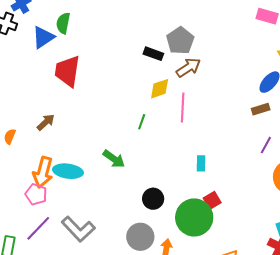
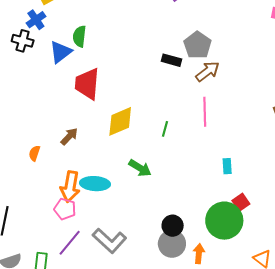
yellow diamond: (160, 89) -> (120, 121), moved, size x1.4
black circle: (153, 199) -> (173, 226), moved

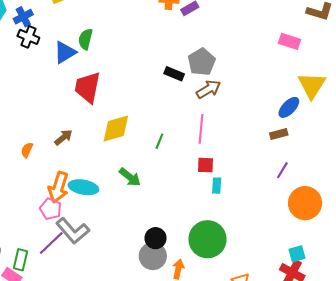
blue cross: (36, 20) -> (23, 17), moved
red square: (241, 202) -> (205, 165), moved, turned 30
gray L-shape: (110, 241) -> (73, 231), moved

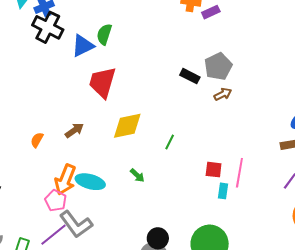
black cross: (28, 37) -> (48, 27), size x1.4
brown arrow: (209, 89) -> (223, 94), size x0.7
pink line: (201, 129) -> (239, 173), moved
green arrow: (130, 177) -> (137, 175), size x0.7

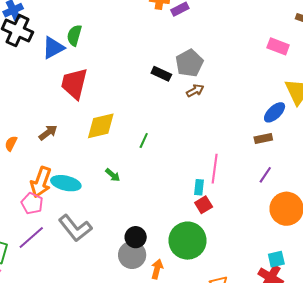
red square: (214, 170) -> (204, 205), moved, turned -36
gray L-shape: (76, 224) -> (75, 228), moved

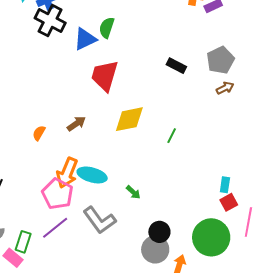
black rectangle: (161, 74) -> (176, 66), moved
pink line: (215, 169) -> (248, 222), moved
green arrow: (113, 175) -> (133, 192), moved
pink pentagon: (32, 203) -> (57, 194), size x1.4

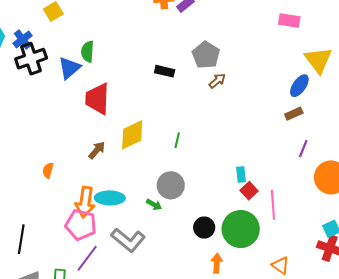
black cross: (50, 20) -> (31, 59), turned -32
brown arrow: (76, 124) -> (97, 150), moved
black circle: (159, 232) -> (204, 228), moved
gray circle: (155, 249) -> (171, 185), moved

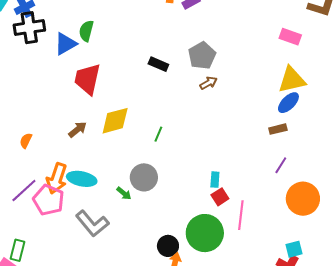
yellow triangle: (318, 60) -> (292, 80), moved, turned 44
black circle: (204, 228) -> (168, 246), moved
purple line: (87, 258) -> (24, 191), moved

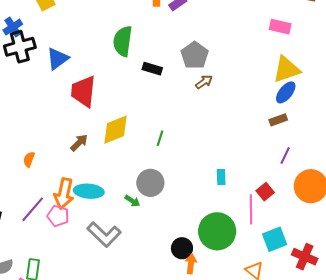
green semicircle: (86, 31) -> (123, 41), moved, size x1.4
red square: (220, 197) -> (265, 192), moved
pink pentagon: (48, 200) -> (58, 216), size x0.7
cyan square: (294, 249) -> (275, 239), moved, size x1.4

